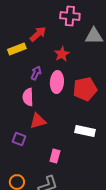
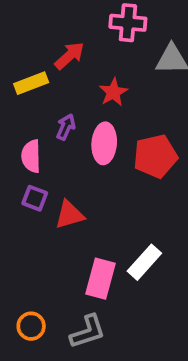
pink semicircle: (28, 97) -> (31, 156), moved
white rectangle: (85, 131) -> (144, 262), moved, turned -60
purple square: (19, 139) -> (35, 198), moved
pink rectangle: (55, 156) -> (101, 279), size x1.5

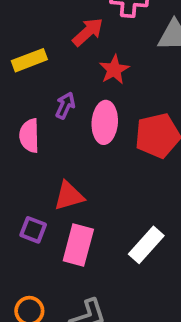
red arrow: (69, 56) -> (88, 32), moved
purple square: (35, 198) -> (33, 230), moved
pink rectangle: (101, 279) -> (78, 245), moved

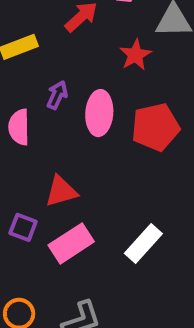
red star: (114, 70) -> (135, 55), moved
pink rectangle: (78, 245) -> (71, 243), turned 42

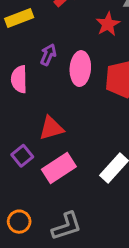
purple square: (23, 227) -> (22, 156), turned 30

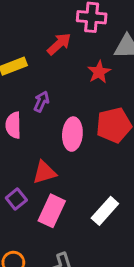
pink ellipse: (80, 69) -> (72, 134), moved
pink rectangle: (59, 168) -> (52, 211), turned -32

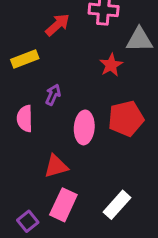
red arrow: (59, 44) -> (57, 25), moved
purple square: (16, 199) -> (28, 221), moved

